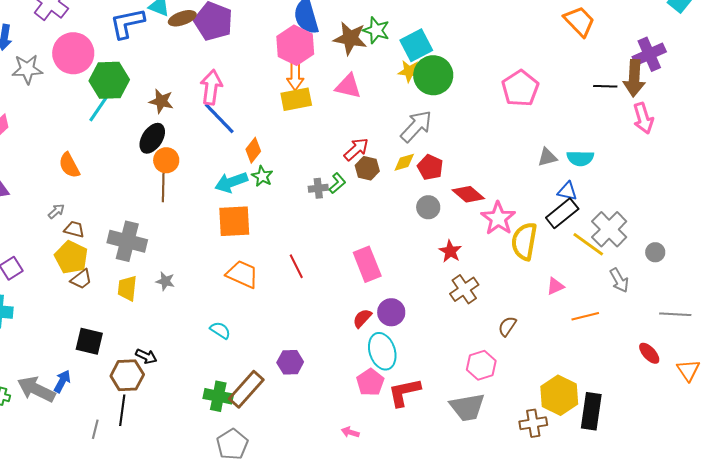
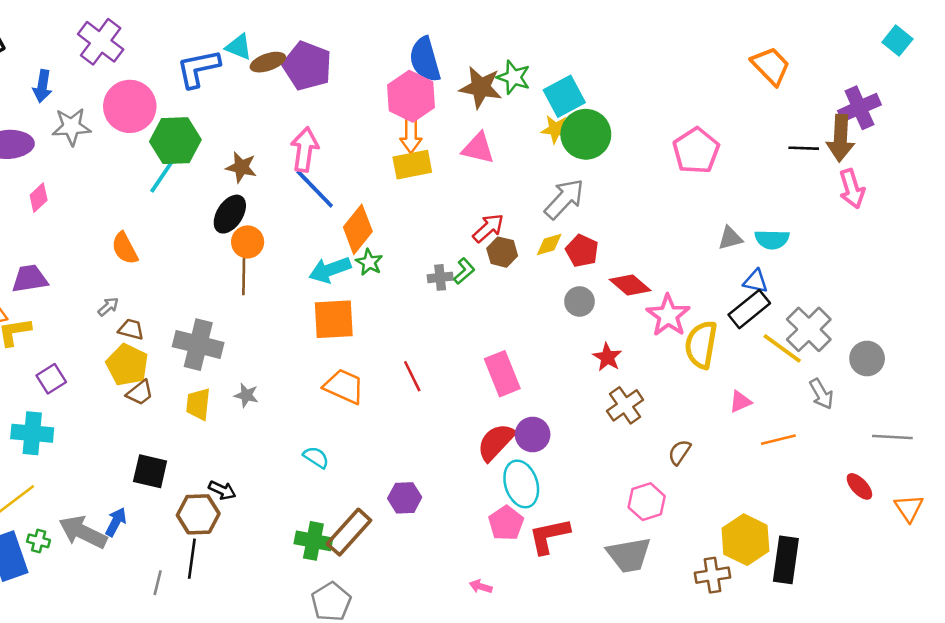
orange diamond: (253, 150) -> (358, 229), size x1.5
gray circle: (655, 252) -> (867, 358), size x1.4
red semicircle: (362, 318) -> (496, 442), size x1.6

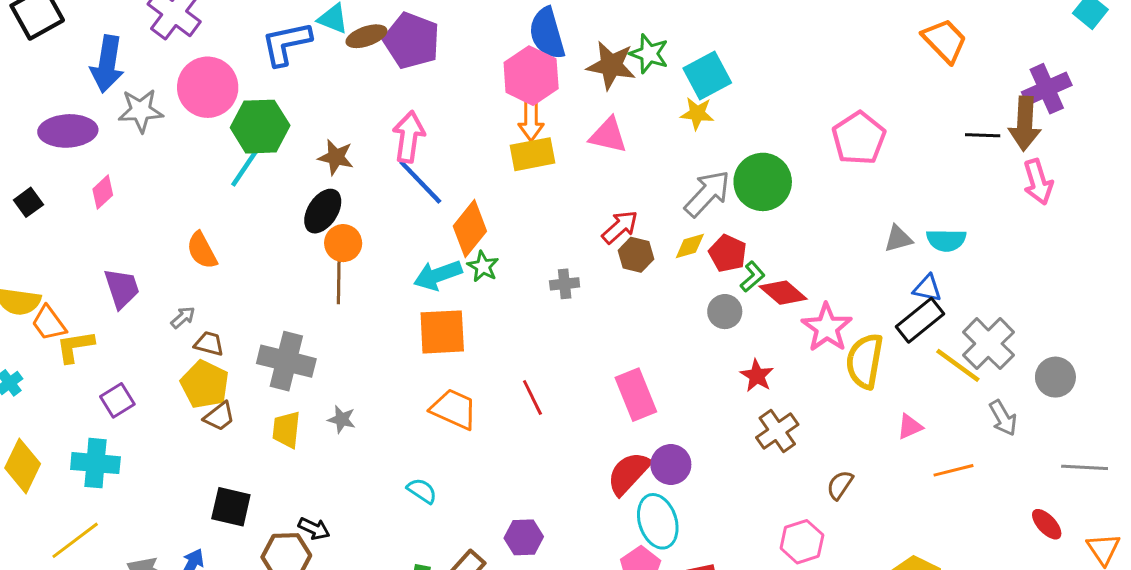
blue arrow: (42, 86) -> (107, 64), size x1.5
green circle: (586, 134) -> (763, 182), moved
green L-shape: (464, 271) -> (752, 277), moved
purple trapezoid: (30, 279) -> (122, 288), moved, turned 81

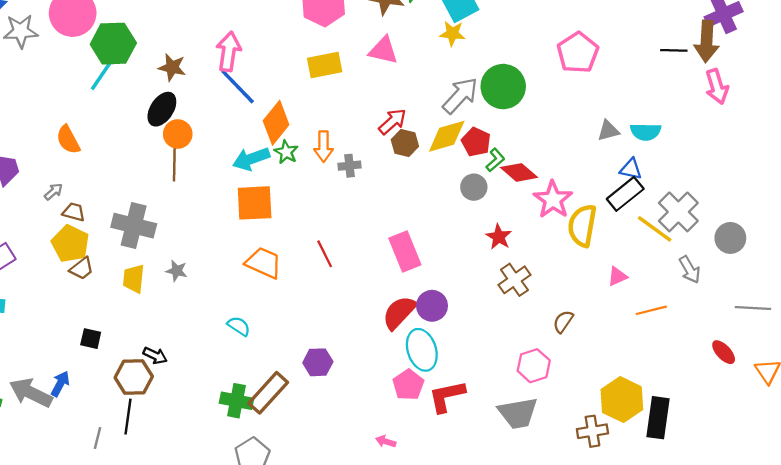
orange arrow: (531, 121) -> (324, 146), moved
yellow diamond: (690, 246) -> (447, 136), size x1.6
black square: (231, 507) -> (91, 339), size x0.7

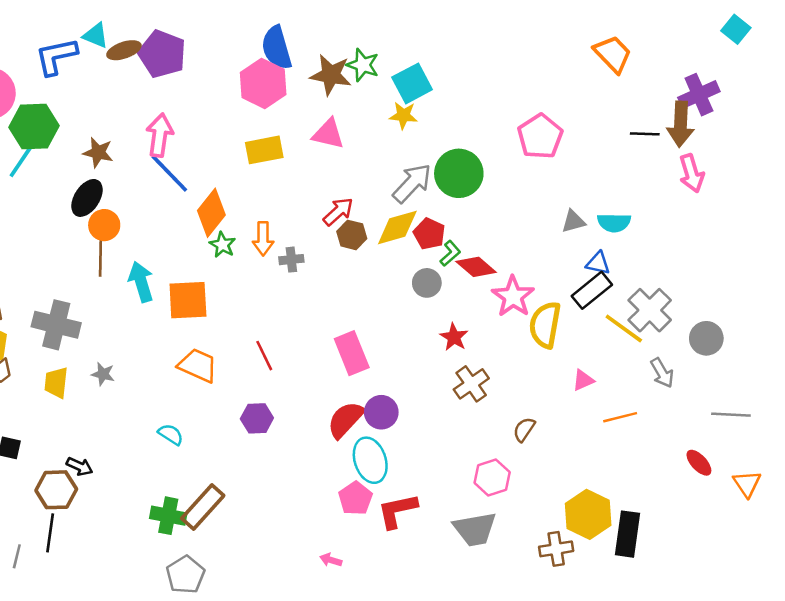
cyan arrow: (251, 159) -> (141, 282), moved, turned 93
purple hexagon: (318, 362) -> (257, 418), moved

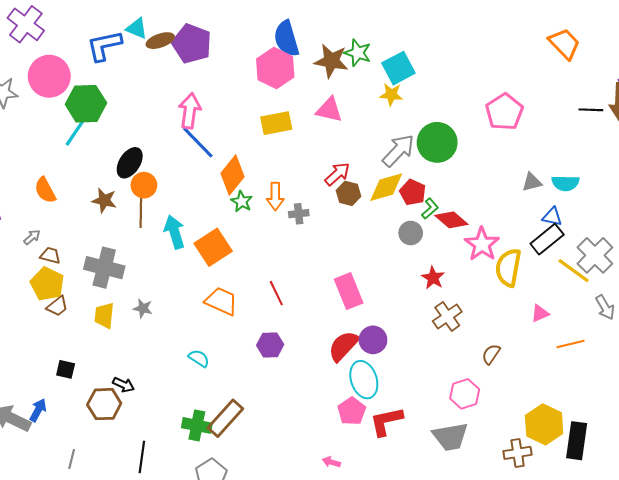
brown star: (98, 152) -> (104, 200), moved
orange square: (188, 300) -> (213, 247), turned -30
black line: (50, 533) -> (142, 457), moved

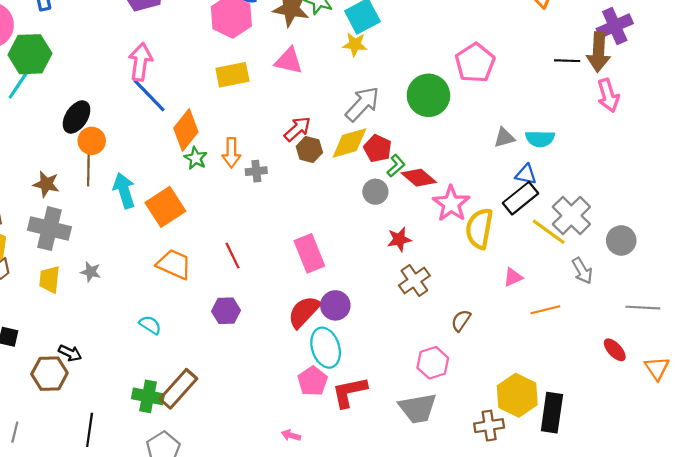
green circle: (437, 142) -> (428, 95), moved
brown star: (104, 200) -> (46, 184), moved
red star: (433, 278) -> (399, 239), turned 30

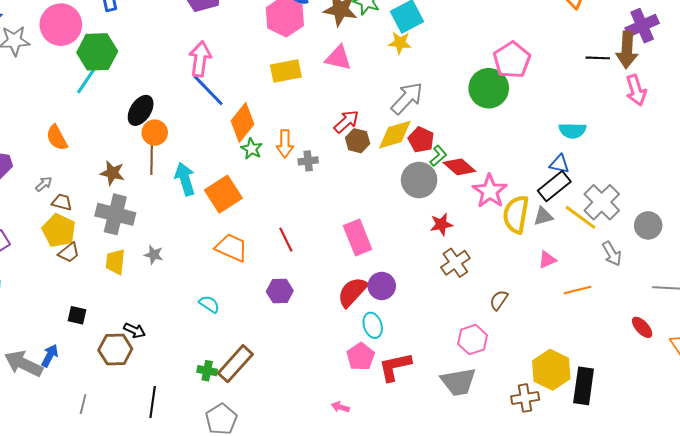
green circle: (428, 95) -> (489, 88), moved
gray triangle: (504, 138) -> (543, 216), moved
gray circle: (375, 192) -> (419, 180), size x1.5
cyan ellipse: (326, 348) -> (373, 325), size x0.7
green cross: (148, 396) -> (207, 371), size x0.7

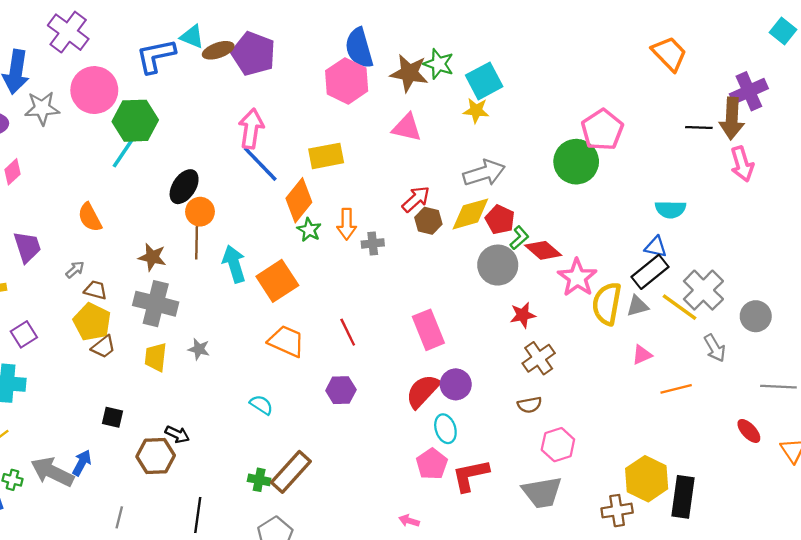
yellow rectangle: (286, 71) -> (326, 156), moved
gray arrow: (407, 98) -> (484, 173), turned 30
brown semicircle: (499, 300) -> (530, 405), moved, turned -135

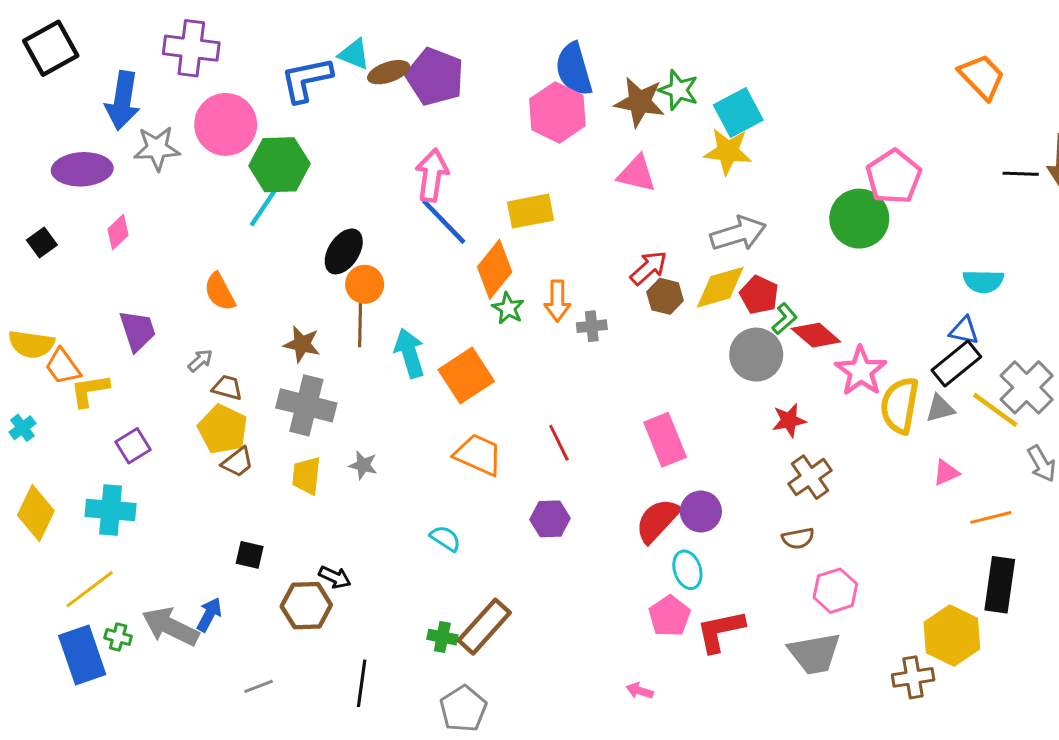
purple cross: (68, 32) -> (191, 48), turned -30
yellow star: (476, 111) -> (728, 151), size x1.4
black rectangle: (683, 497) -> (1000, 585), moved
gray line: (119, 517) -> (259, 686), turned 55

